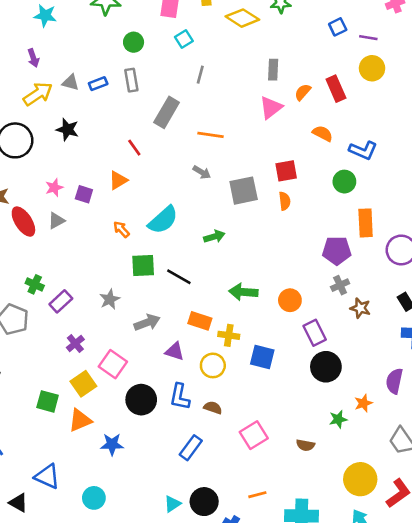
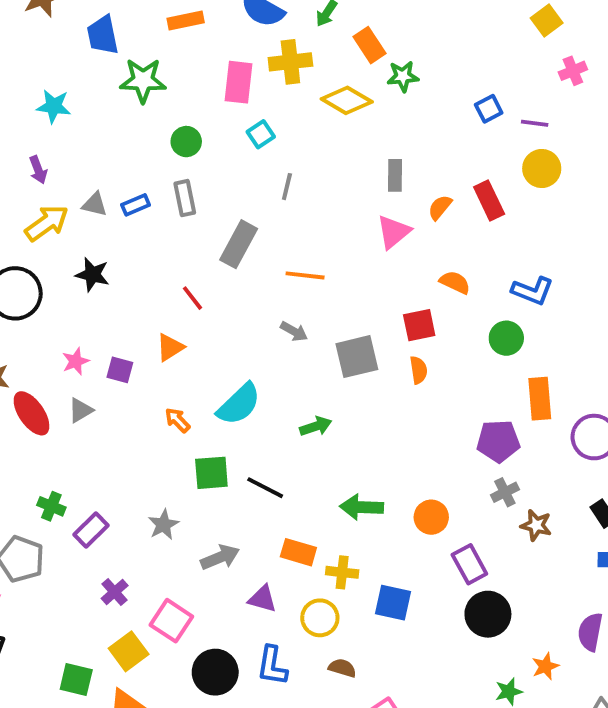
orange semicircle: (323, 133) -> (455, 282), moved
brown semicircle: (213, 408) -> (342, 668), moved

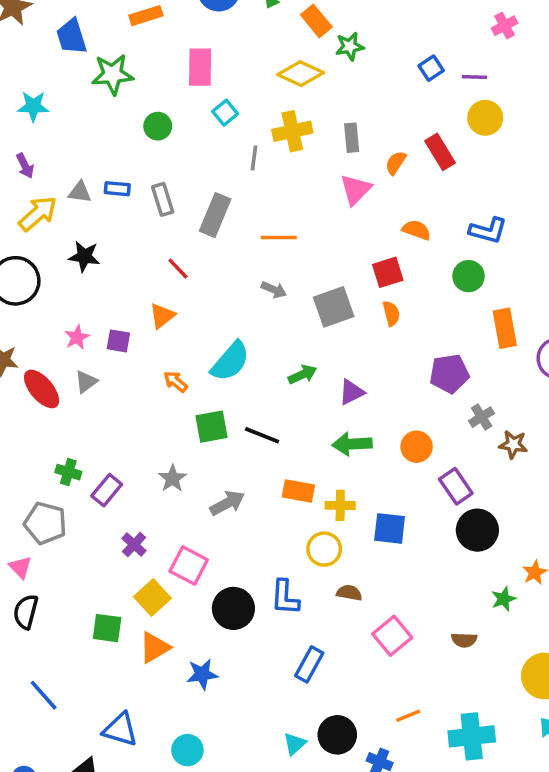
yellow cross: (290, 62) -> (292, 131), moved
gray rectangle: (185, 198) -> (163, 199), moved
blue rectangle: (136, 205) -> (117, 189), turned 35
purple pentagon: (498, 441) -> (449, 374), moved
purple triangle: (262, 599) -> (352, 392), moved, turned -36

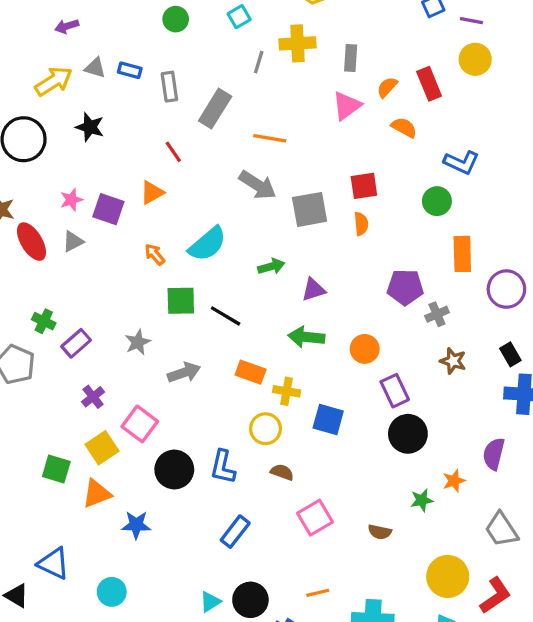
purple arrow: (25, 166) -> (67, 26), moved, turned 90
orange semicircle: (416, 230) -> (404, 127), moved
gray arrow: (274, 290) -> (258, 185), size x1.6
purple square: (118, 341) -> (108, 209), size x1.4
gray cross: (482, 417) -> (437, 314), moved

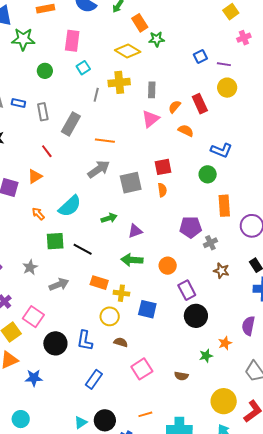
gray arrow: (258, 185) -> (99, 169), turned -65

